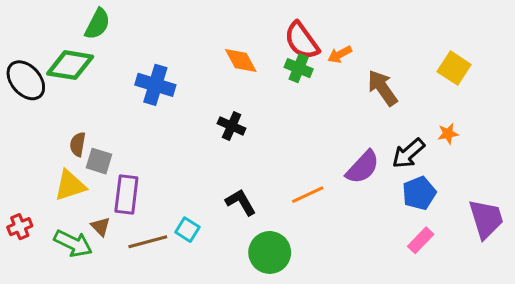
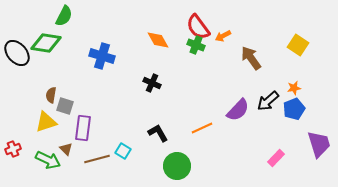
blue pentagon: (419, 193) -> (294, 109), moved

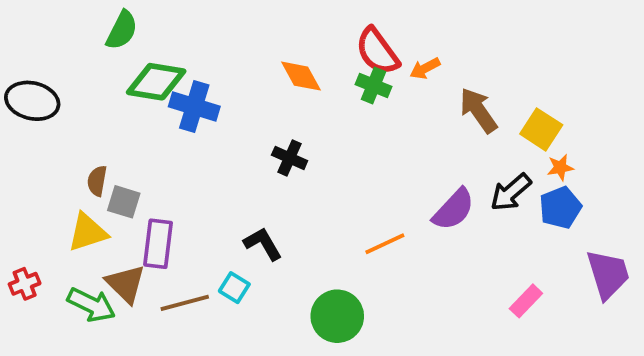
green diamond: (46, 43) -> (156, 82), moved
yellow square: (298, 45) -> (541, 129), moved
black ellipse: (17, 53) -> (32, 101), turned -36
black L-shape: (158, 133) -> (263, 244), moved
brown triangle: (66, 149) -> (126, 284), size x1.6

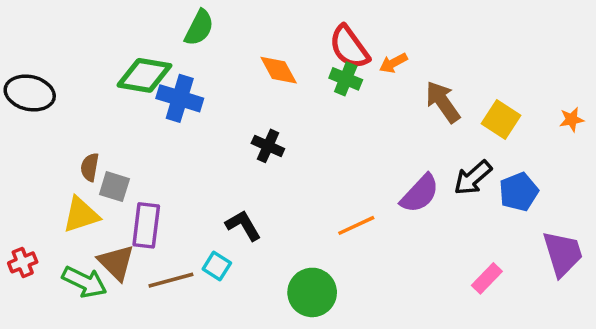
green semicircle: (122, 30) -> (199, 28), moved
orange star: (560, 168) -> (572, 119), moved

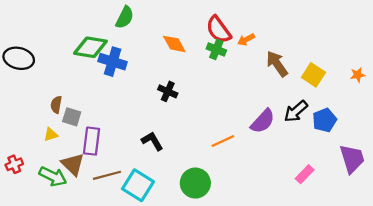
yellow triangle: (81, 215) -> (51, 134), size x0.6
cyan square: (217, 266) -> (138, 185), moved, size x1.8

